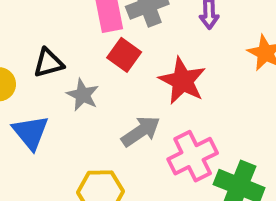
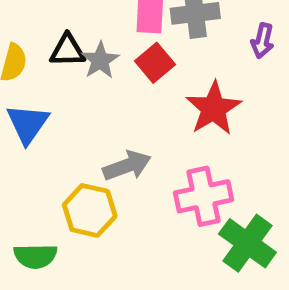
gray star: (83, 95) -> (100, 60), moved
gray arrow: (141, 131) -> (127, 166), moved

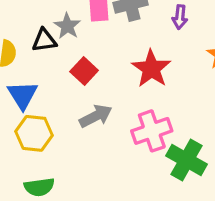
gray star: (100, 60) -> (67, 26), moved
red square: (155, 63) -> (84, 71), moved
yellow hexagon: (90, 210) -> (34, 133), moved

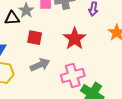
red square: (84, 71) -> (35, 38), turned -35

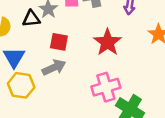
gray arrow: (40, 65) -> (54, 67), moved

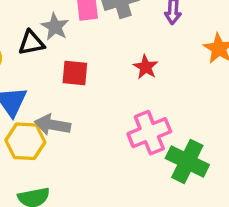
red star: (107, 42) -> (146, 67), size x0.6
gray arrow: (54, 67) -> (52, 125), moved, turned -140

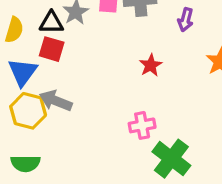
red square: (75, 73) -> (52, 49), moved
pink cross: (149, 133) -> (142, 125), size x0.7

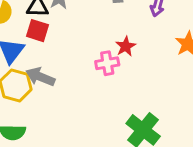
pink cross: (142, 125) -> (107, 63), moved

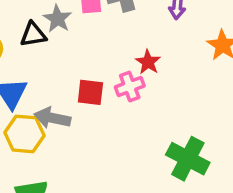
red square: (37, 31) -> (90, 92), moved

